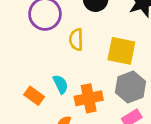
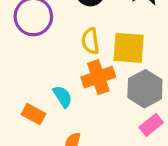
yellow semicircle: (76, 40) -> (90, 41), moved
orange cross: (89, 98) -> (98, 77), moved

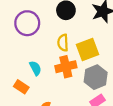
yellow square: (129, 48) -> (87, 50), turned -30
cyan semicircle: (63, 97) -> (35, 68), moved

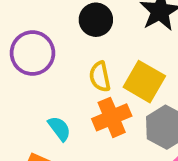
yellow square: (87, 50) -> (144, 82), turned -30

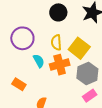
purple circle: (32, 53) -> (22, 38), moved
cyan semicircle: (59, 129) -> (39, 61), moved

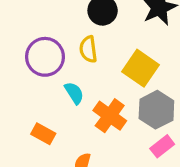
yellow semicircle: (56, 42) -> (88, 49), moved
orange cross: (60, 65) -> (110, 116), moved, turned -36

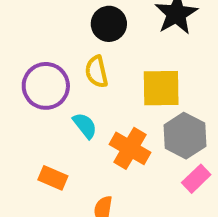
yellow square: (140, 68) -> (161, 88), turned -30

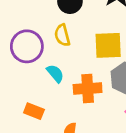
orange cross: (130, 148) -> (88, 89), turned -32

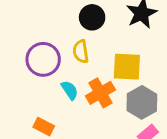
orange cross: (88, 89) -> (100, 93), moved, turned -32

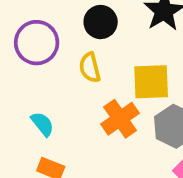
purple circle: (43, 59) -> (37, 43), moved
cyan semicircle: (70, 90) -> (42, 124), moved

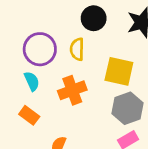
purple circle: (37, 43) -> (40, 49), moved
orange cross: (120, 119) -> (72, 90), moved

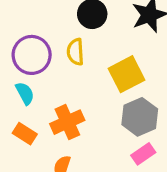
yellow square: (119, 71) -> (127, 74), turned -36
orange cross: (72, 90) -> (67, 122), moved

